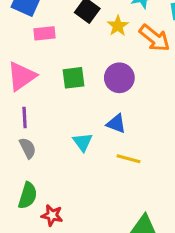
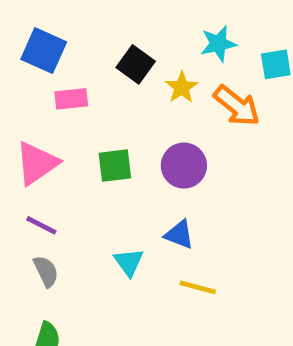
purple line: (25, 118) -> (41, 225), turned -60

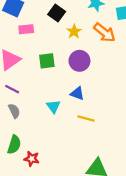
yellow star: (182, 87) -> (74, 31), moved

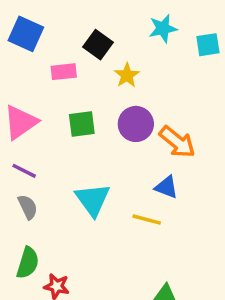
pink rectangle: (26, 29) -> (64, 72), moved
orange arrow: (105, 33) -> (177, 142), moved
blue triangle: (77, 93) -> (166, 187), moved
cyan triangle: (53, 107) -> (93, 200), size x1.5

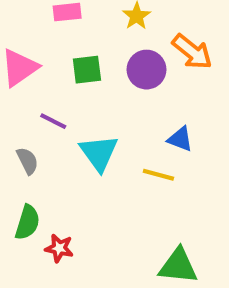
orange arrow: (177, 142) -> (192, 52), moved
purple line: (24, 171) -> (53, 121), moved

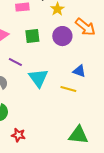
red star: (59, 248) -> (18, 135), moved

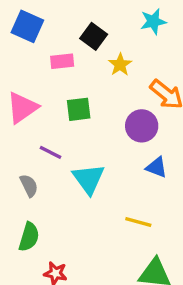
purple circle: (62, 36) -> (142, 126), moved
yellow line: (68, 89) -> (138, 222), moved

